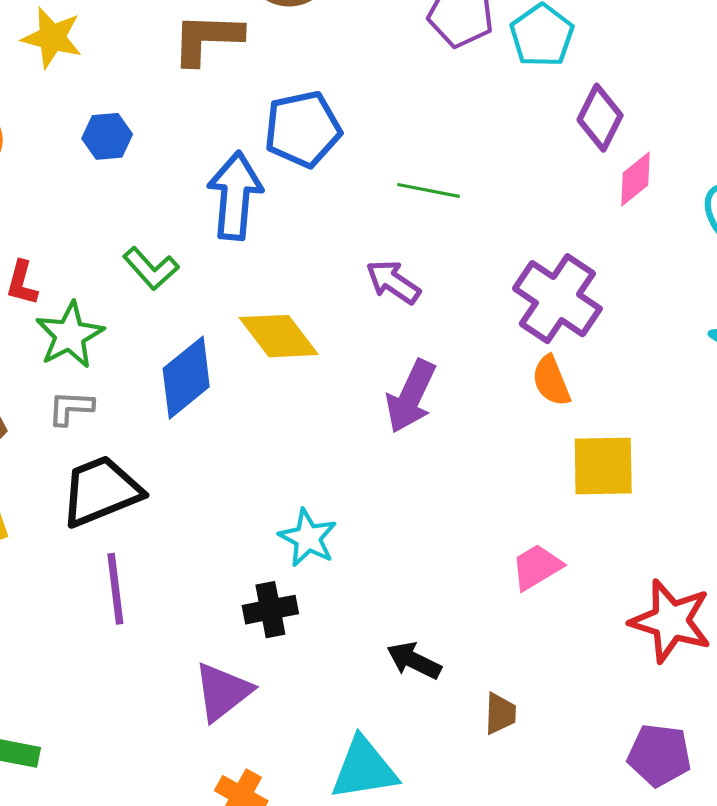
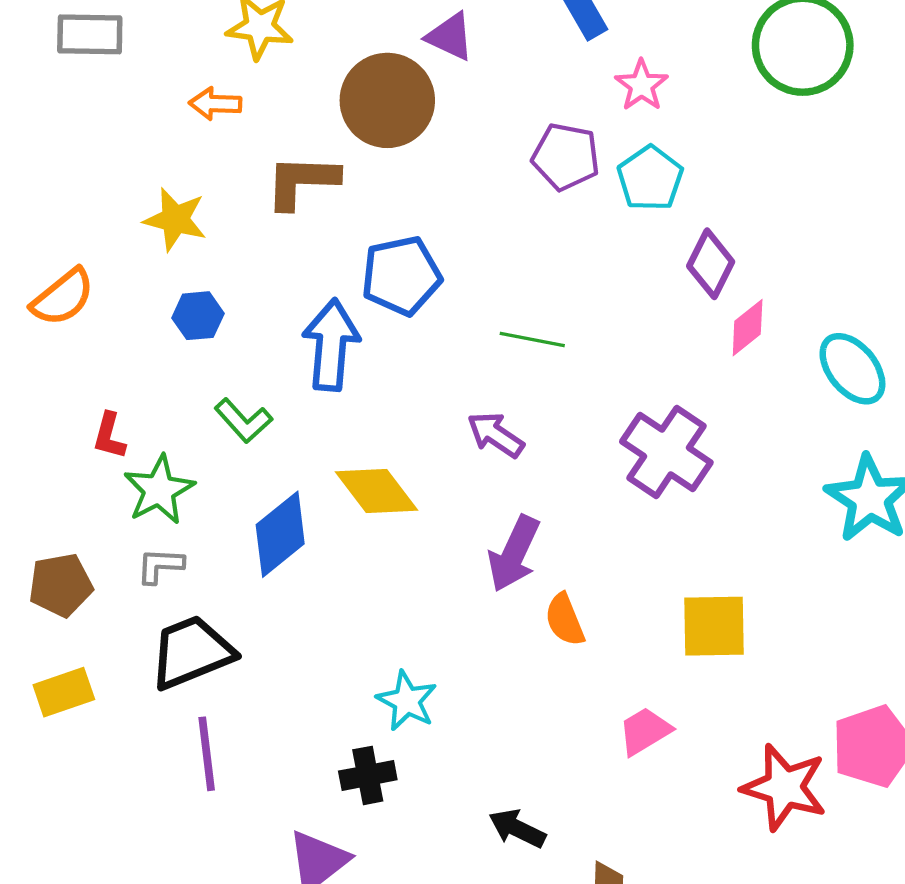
yellow star: (52, 38) -> (175, 219), moved
blue hexagon: (107, 136) -> (198, 316), moved
orange semicircle: (551, 381) -> (565, 620), moved

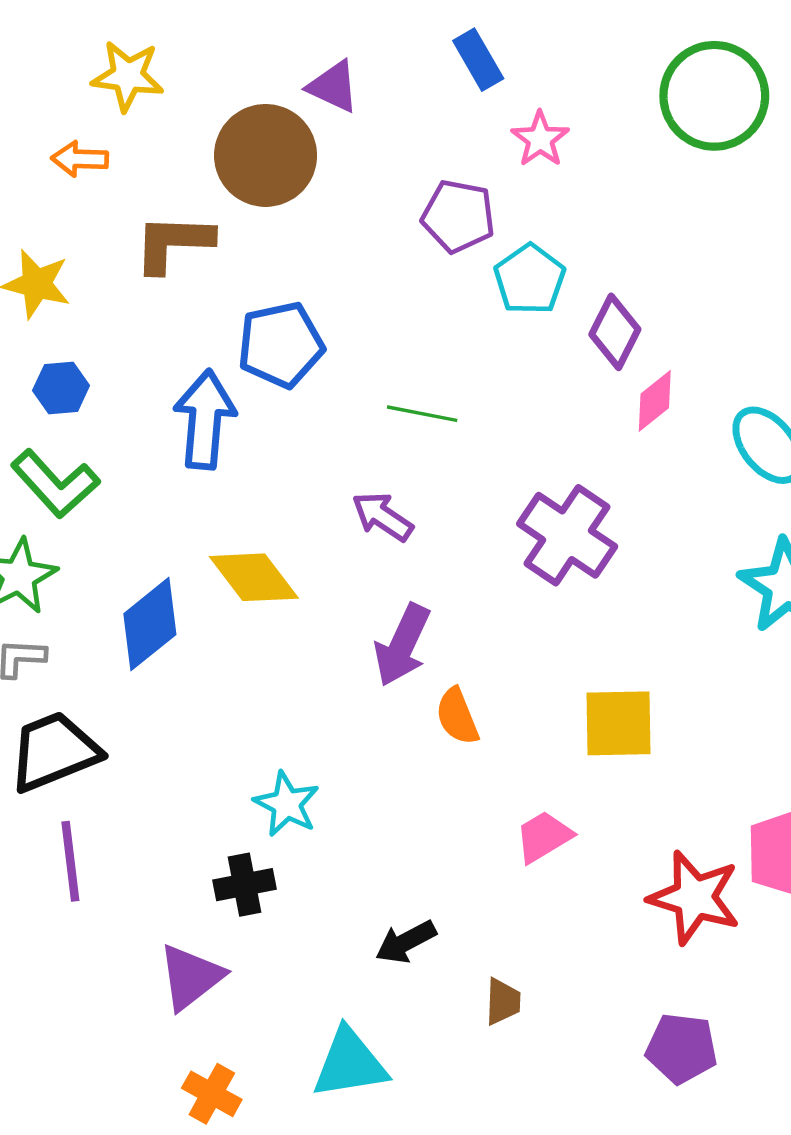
cyan pentagon: (650, 178) -> (530, 279), moved
green L-shape: (243, 421) -> (55, 484), moved, size x1.4
black arrow: (517, 828) -> (406, 942), turned -54

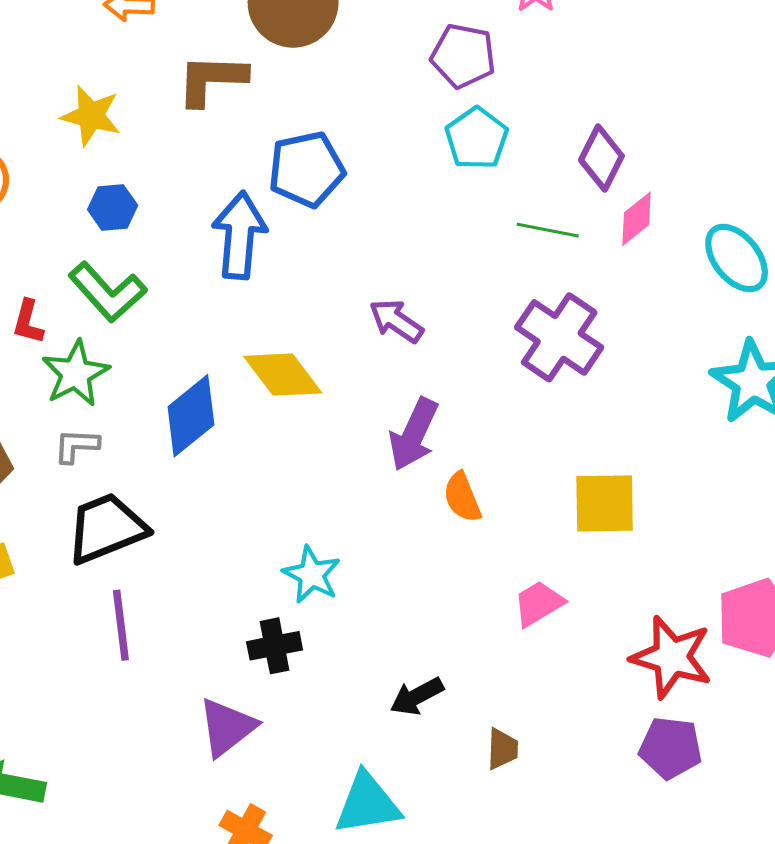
cyan pentagon: (530, 279) -> (477, 138), moved
green line: (422, 414) -> (548, 230), moved
purple pentagon: (682, 1048) -> (671, 748), moved

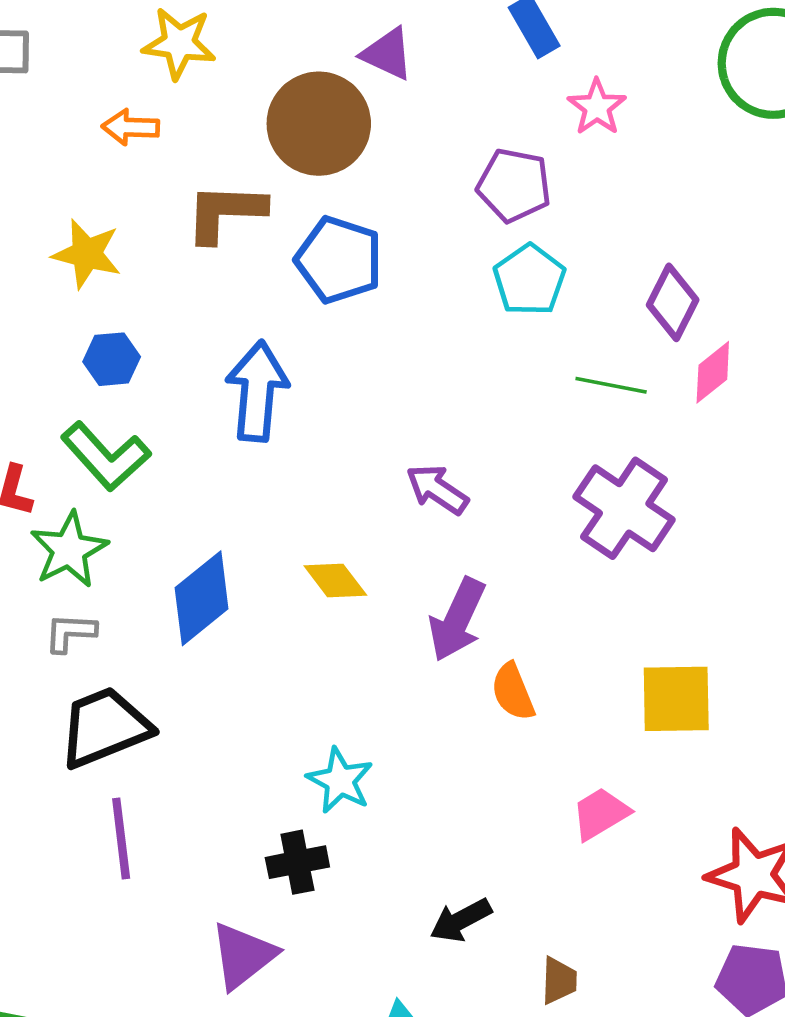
blue pentagon: (306, 169) -> (339, 260), moved, turned 30
yellow diamond: (283, 375) -> (335, 581), moved, size x0.7

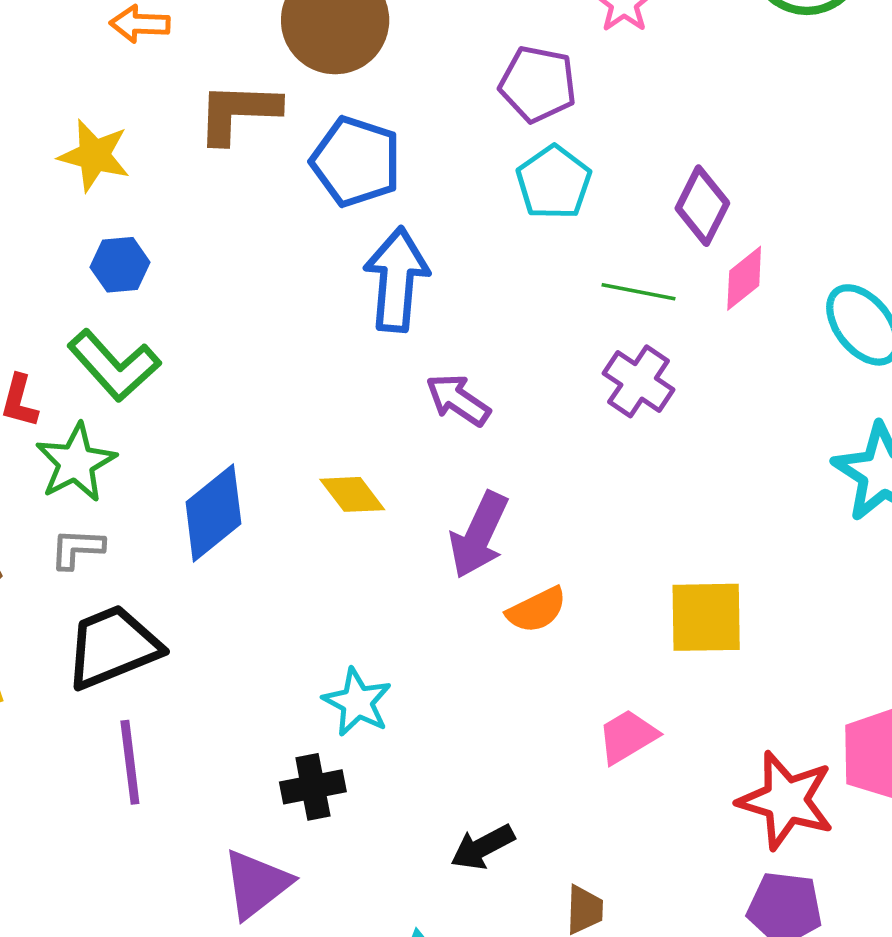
blue arrow: (257, 391) -> (397, 279), moved
purple cross: (624, 508) -> (639, 381), moved, size x0.7
orange semicircle: (513, 692) -> (537, 610), turned -94

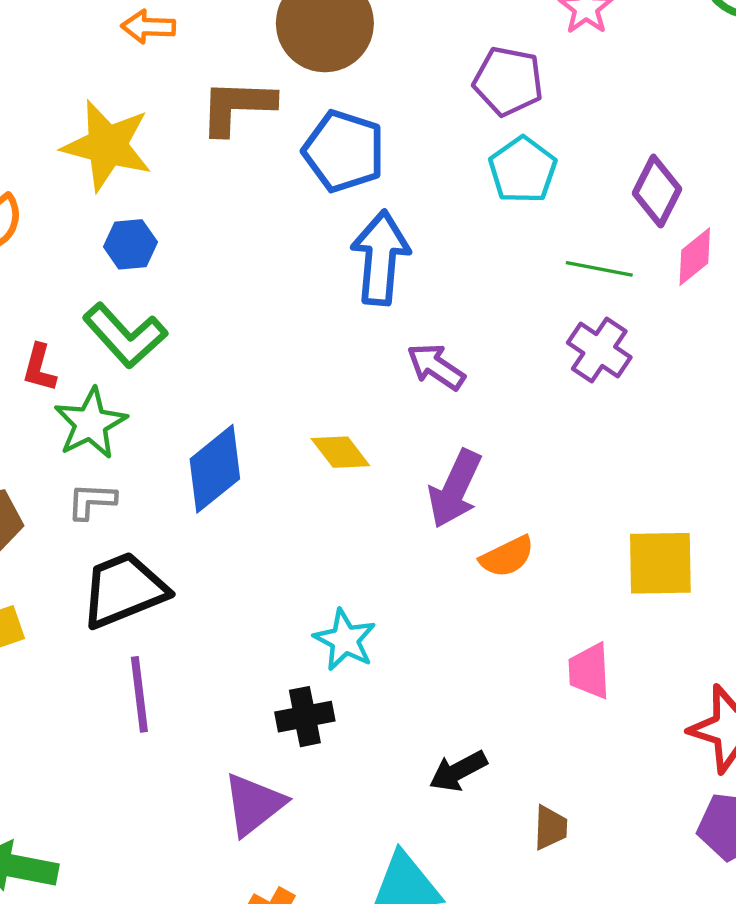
yellow star: (94, 155) -> (107, 146), size x1.4
pink trapezoid: (627, 736) -> (589, 671), turned -62

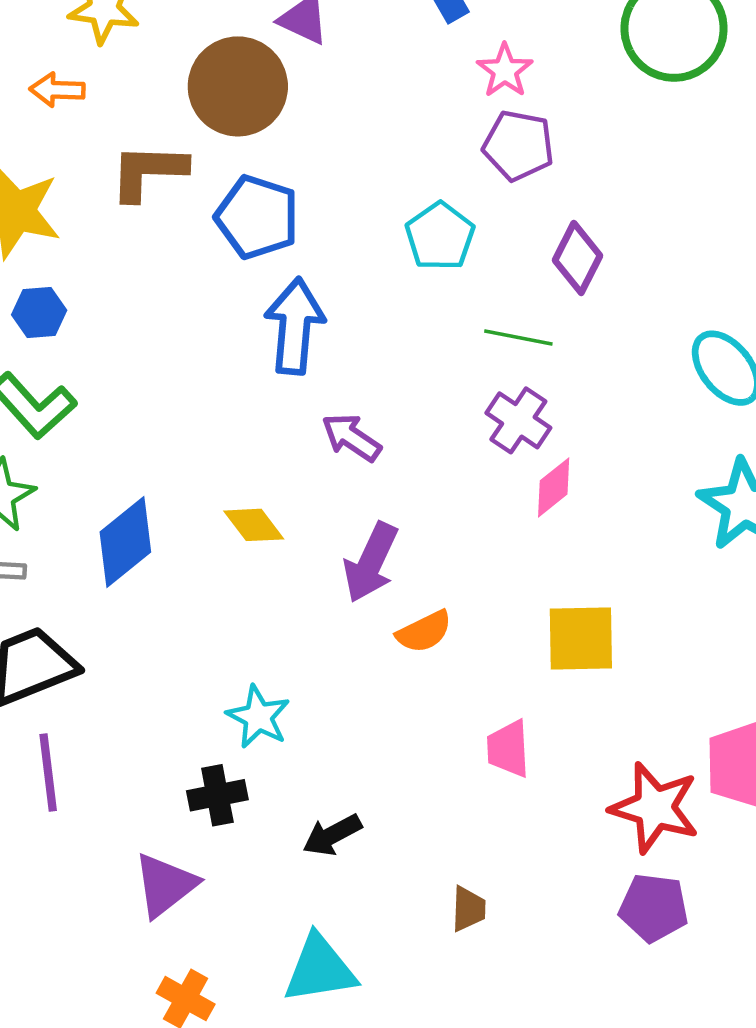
purple pentagon: (508, 81) -> (518, 146), moved
pink diamond: (695, 257) -> (554, 487), moved
black arrow: (458, 771) -> (332, 835), moved

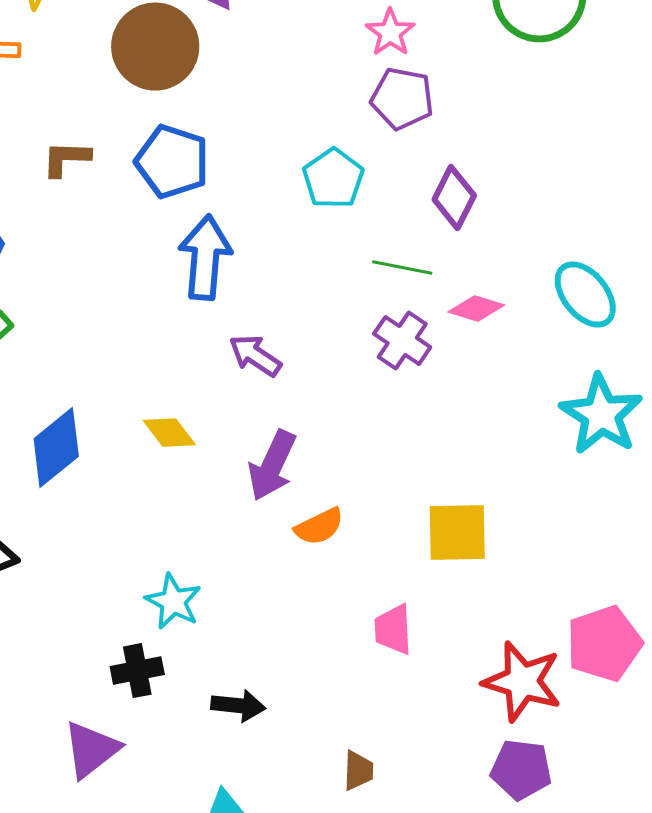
brown L-shape: (148, 172) -> (66, 159), moved, size x0.7
pink diamond: (554, 487) -> (476, 309), moved, turned 56
black arrow: (332, 835) -> (238, 706), turned -146

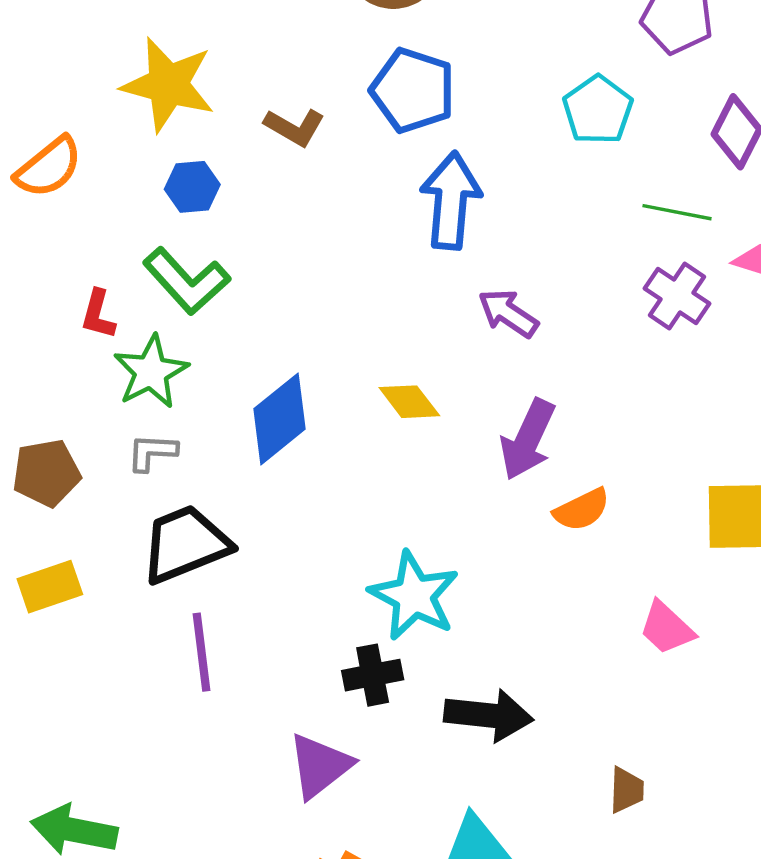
brown L-shape: (66, 159) -> (294, 127), moved, turned -152
cyan star: (173, 602) -> (414, 596), size x1.4
pink trapezoid: (393, 630) -> (667, 628), turned -44
black arrow: (238, 706) -> (489, 715), size x1.4

